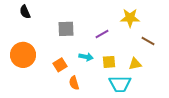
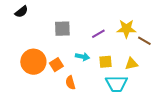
black semicircle: (25, 12) -> (21, 12), turned -104
yellow star: (130, 18) -> (126, 29), moved
orange circle: (23, 55) -> (33, 62), moved

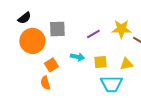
black semicircle: (21, 12) -> (24, 18), moved
orange circle: (33, 62) -> (32, 41), moved
orange semicircle: (70, 83) -> (45, 83), moved

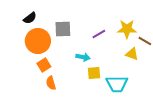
yellow square: (100, 62) -> (94, 73), moved
yellow triangle: (126, 64) -> (132, 54), moved, turned 32
orange square: (51, 65) -> (44, 65), moved

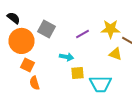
black semicircle: (30, 18) -> (14, 18), turned -104
gray square: (63, 29) -> (46, 29), turned 30
orange square: (44, 65) -> (28, 65), turned -32

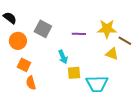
purple line: (82, 34) -> (79, 34), turned 32
orange circle: (22, 41) -> (18, 41), size x0.7
cyan arrow: (66, 57) -> (63, 57), turned 56

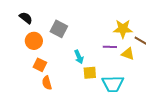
purple line: (79, 34) -> (110, 47), moved

